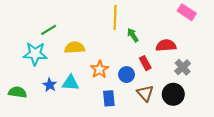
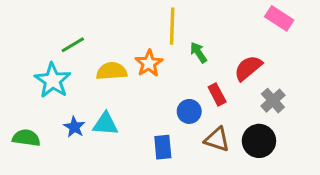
red semicircle: (166, 45) -> (248, 68), turned -36
cyan star: (35, 54) -> (53, 80), turned 30
orange star: (100, 69) -> (149, 63), moved
brown triangle: (145, 93) -> (217, 139), turned -30

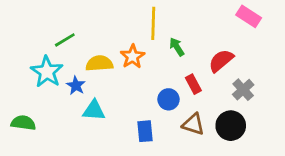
blue star: (74, 127) -> (76, 86), moved

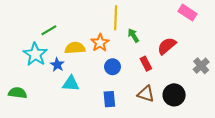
gray cross: (243, 90) -> (201, 66), moved
blue circle: (168, 99) -> (113, 67), moved

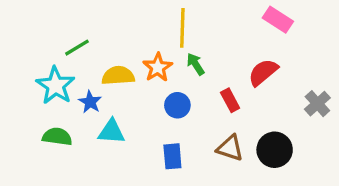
pink rectangle: (188, 13) -> (278, 20), moved
green arrow: (133, 35) -> (196, 64), moved
green semicircle: (18, 93) -> (57, 137), moved

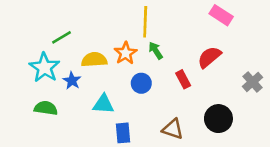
cyan triangle: (112, 132) -> (103, 104), moved
brown triangle: (230, 148) -> (173, 129), moved
blue rectangle: (172, 156) -> (123, 133), moved

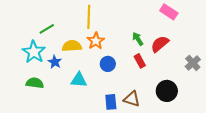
yellow line: (145, 22) -> (89, 17), moved
green arrow: (156, 51) -> (138, 39), moved
blue rectangle: (123, 133) -> (111, 102), moved

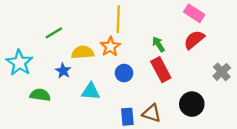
yellow line: (89, 17) -> (118, 19), moved
red semicircle: (160, 44) -> (194, 40), moved
cyan star: (34, 52) -> (19, 63), moved
red rectangle: (140, 61) -> (161, 70), size x1.5

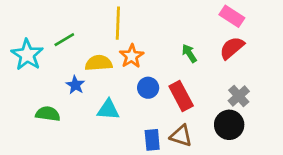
yellow line: (118, 19) -> (118, 23), moved
cyan star: (19, 63) -> (27, 55), moved
red rectangle: (161, 70) -> (181, 96), moved
gray cross: (222, 72) -> (239, 96), moved

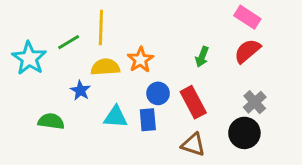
yellow line: (118, 23) -> (101, 27), moved
green arrow: (189, 53) -> (202, 57), turned -126
blue rectangle: (152, 140) -> (148, 120), moved

